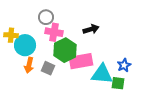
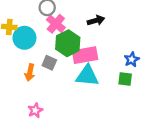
pink cross: (54, 32) -> (56, 24), turned 30
orange arrow: (29, 65) -> (30, 72), moved
cyan triangle: (102, 74) -> (87, 76), moved

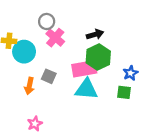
green hexagon: (68, 43) -> (98, 57), moved

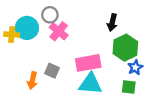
black arrow: (95, 34) -> (112, 22), moved, turned 119
cyan circle: (24, 52) -> (27, 28), moved
green hexagon: (98, 57) -> (125, 48), moved

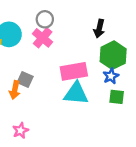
gray circle: (50, 15) -> (45, 19), moved
blue star: (135, 67) -> (111, 76), moved
gray square: (52, 71) -> (25, 80), moved

